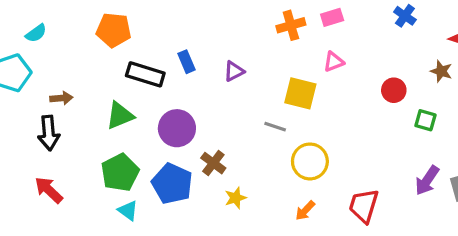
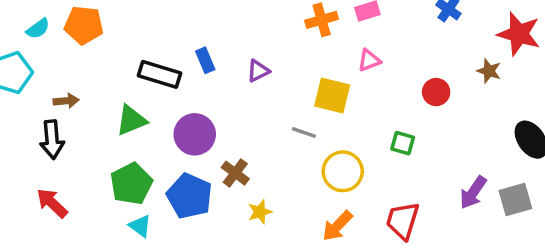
orange pentagon: (114, 30) -> (84, 25), moved
green square: (425, 120) -> (403, 143), moved
orange arrow: (305, 211) -> (337, 226), size x1.4

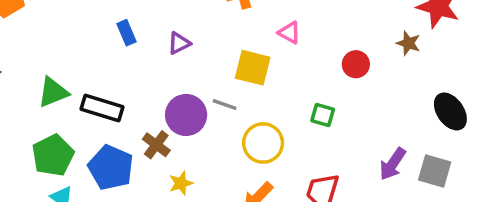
pink triangle: (369, 60) -> (289, 33), turned 50
black rectangle: (159, 74) -> (102, 108), moved
purple circle: (195, 134) -> (186, 115), moved
gray square: (515, 200) -> (435, 171), turned 32

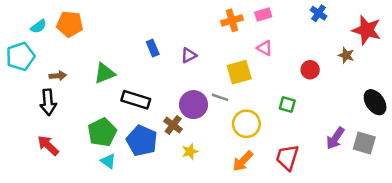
yellow square: (253, 68) -> (239, 72), turned -30
green triangle: (53, 92) -> (105, 73), moved

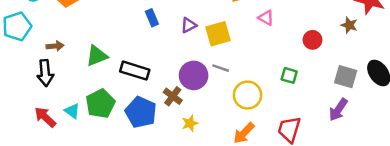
yellow square: (239, 72) -> (218, 34), moved
green triangle: (105, 73) -> (97, 56), moved
gray square: (364, 143) -> (346, 77), moved
cyan triangle: (108, 161) -> (72, 111), moved

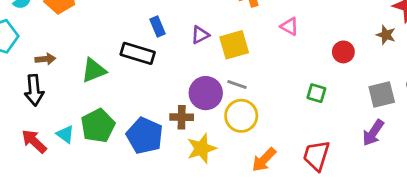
black rectangle: (135, 71) -> (138, 53), moved
gray square: (346, 77) -> (382, 95), turned -30
yellow circle: (248, 95) -> (241, 116), moved
brown cross: (173, 96) -> (182, 117), turned -36
yellow star: (190, 123) -> (201, 148), size x1.5

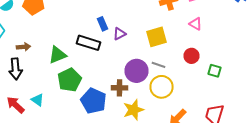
purple triangle: (200, 35) -> (120, 34), moved
red circle: (343, 52) -> (192, 56), moved
green pentagon: (98, 126) -> (70, 80), moved

